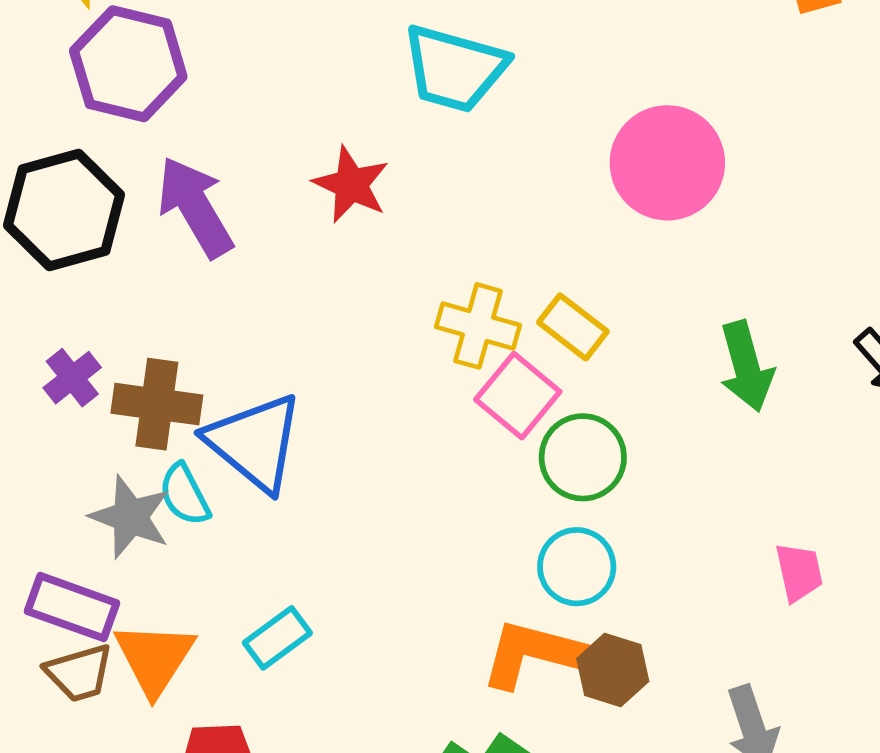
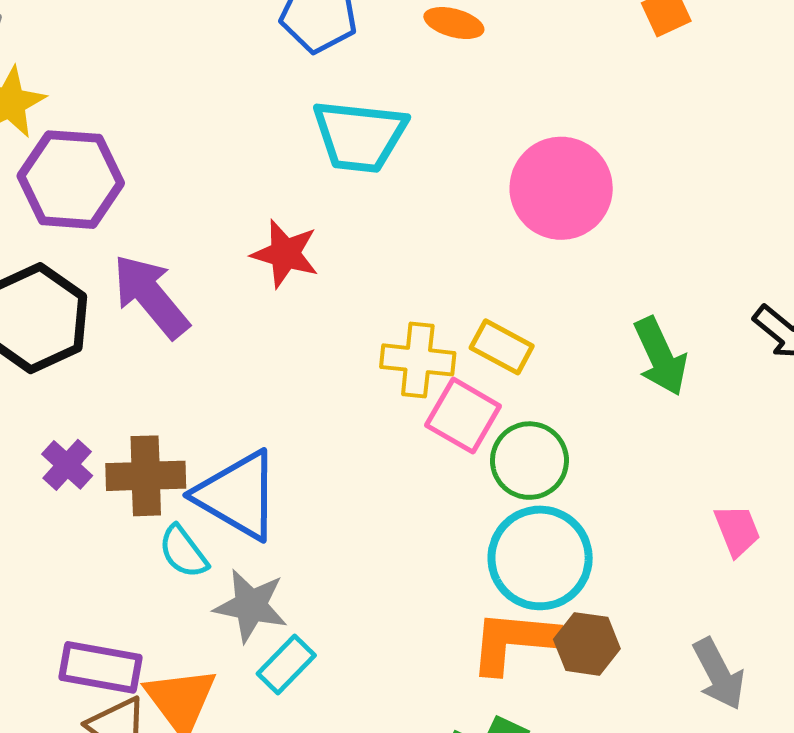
gray star: (130, 517) -> (251, 606), moved
cyan circle: (577, 567) -> (540, 558), size x1.5

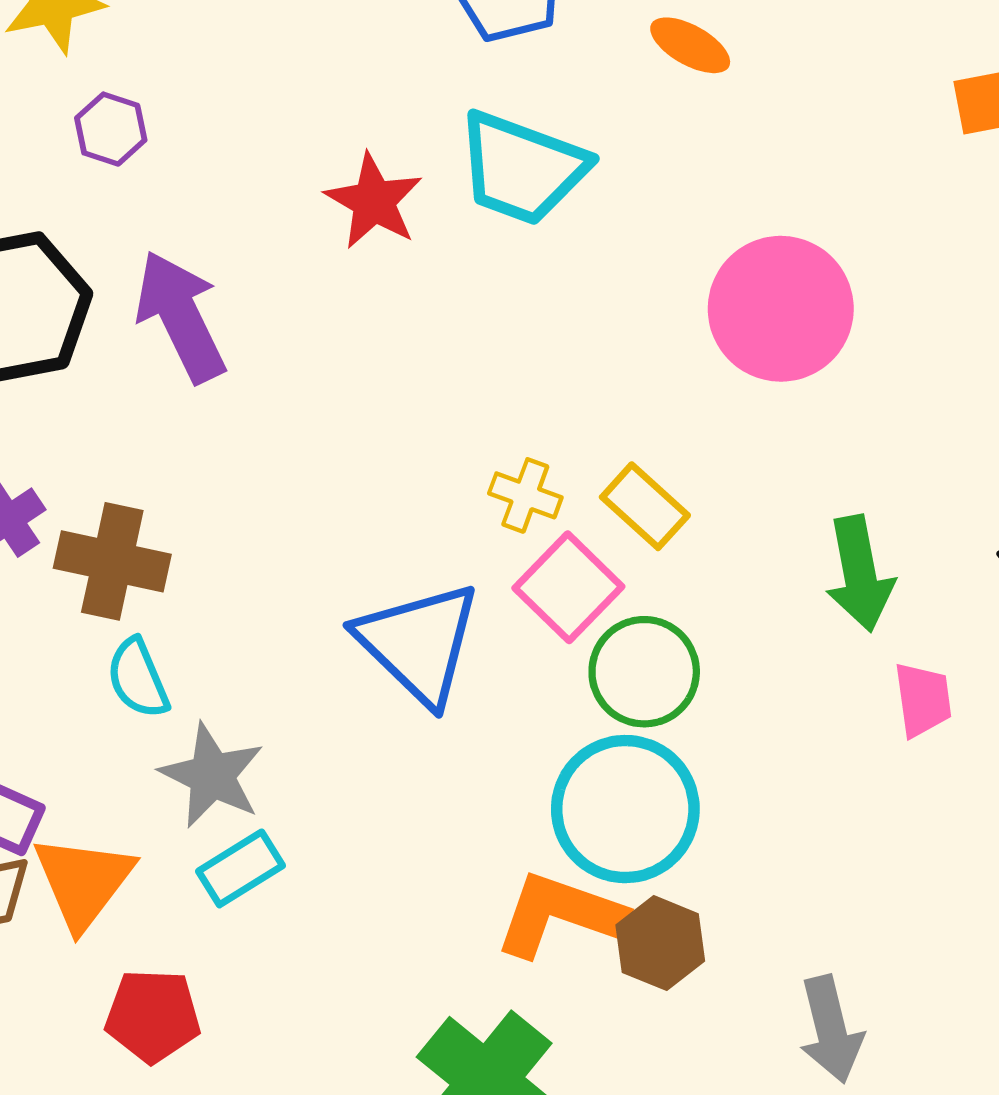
purple hexagon: (71, 180) -> (111, 129), size x0.5
red star: (285, 254) -> (374, 201), moved
yellow cross: (418, 360) -> (525, 495), size x0.7
blue triangle: (238, 495) -> (419, 643), moved
pink trapezoid: (737, 530) -> (923, 700), moved

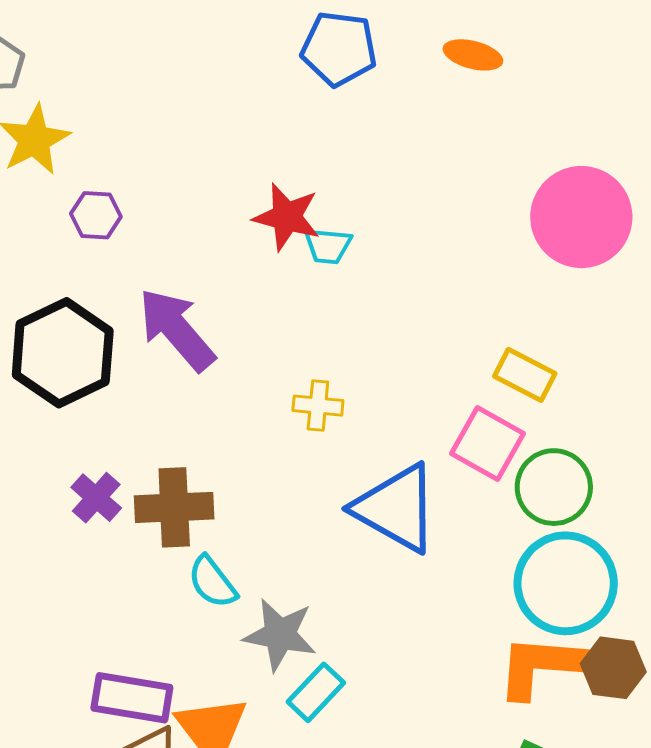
cyan trapezoid: (522, 168) -> (328, 246), moved, size x0.5
yellow cross: (525, 495) -> (318, 406), moved

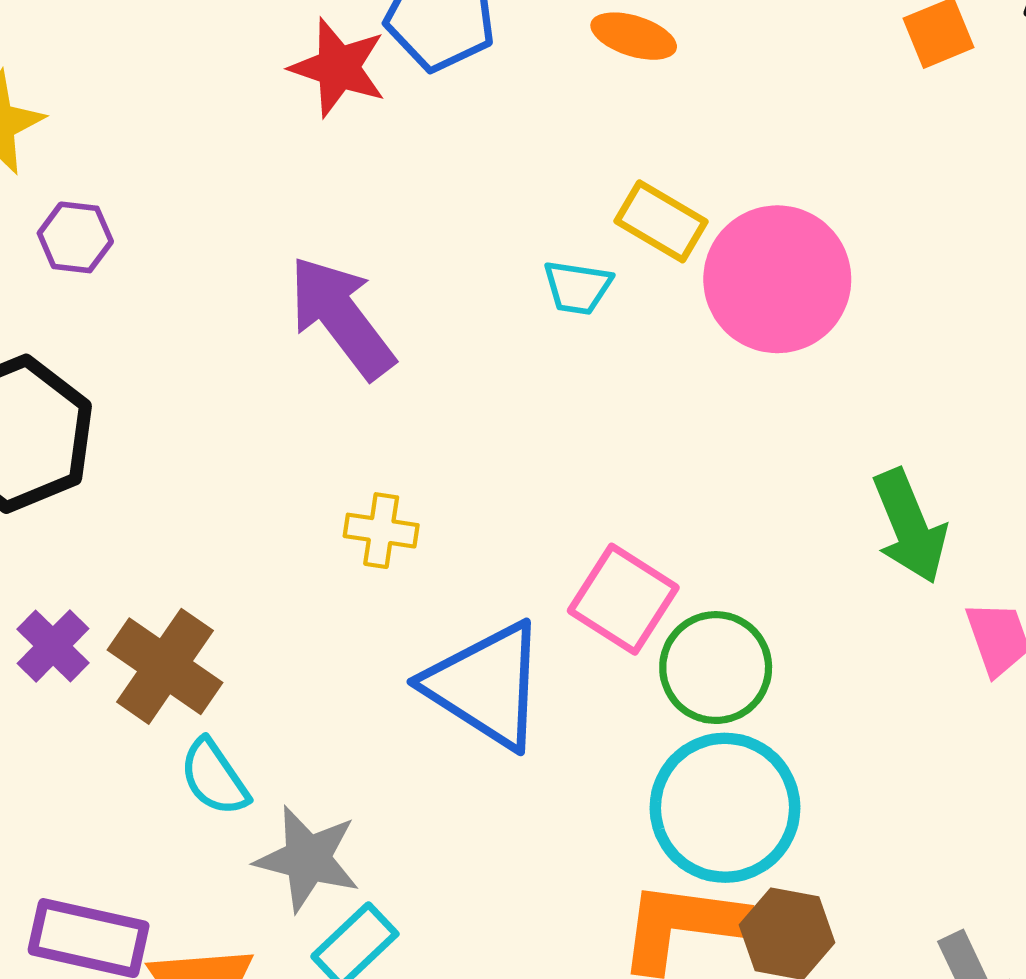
red star: (287, 217) -> (338, 68), moved
cyan trapezoid: (328, 246) -> (577, 287), moved
purple arrow: (177, 330) -> (341, 317), moved
yellow rectangle: (525, 375) -> (661, 221), moved
brown cross: (174, 507) -> (165, 666), turned 34

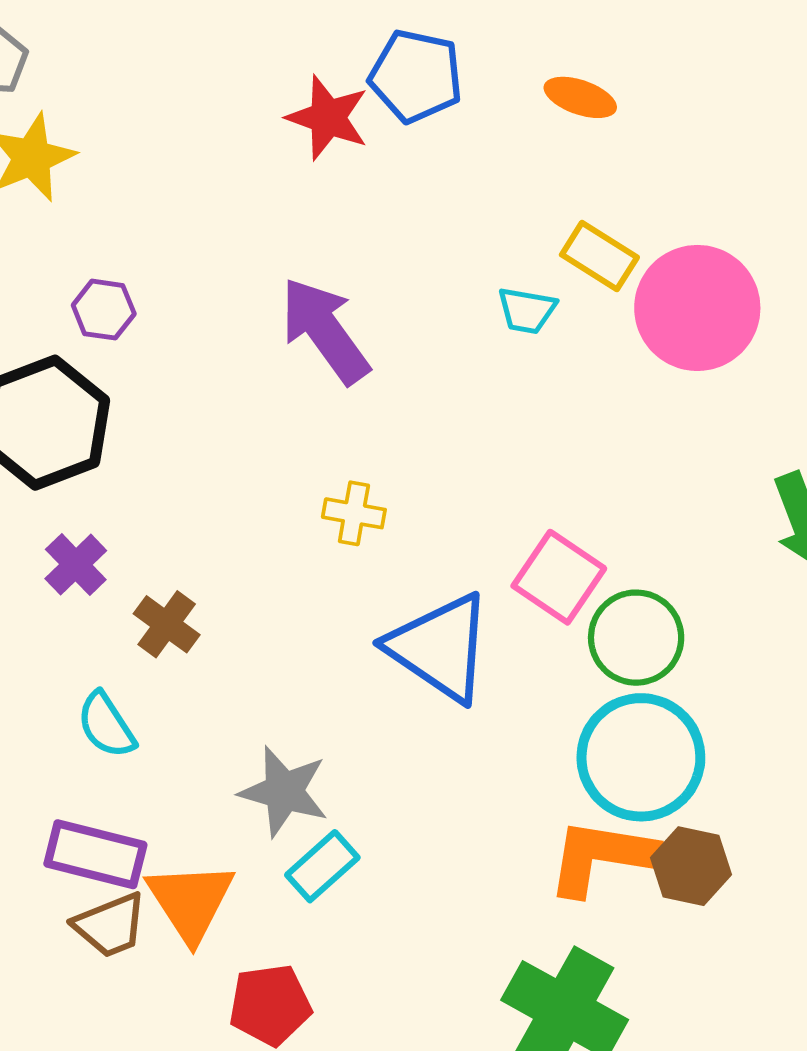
purple hexagon: (75, 237) -> (104, 310), moved
purple cross: (53, 646) -> (76, 565), moved
brown cross: (165, 666) -> (167, 624), size x0.7
cyan semicircle: (214, 777) -> (106, 725), moved

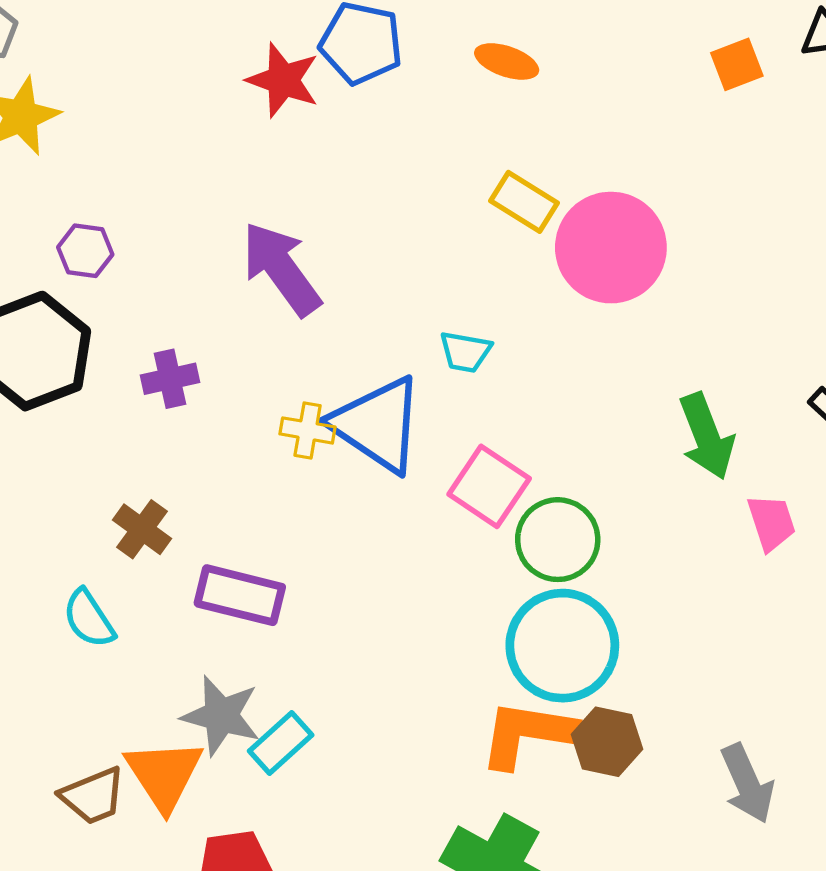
cyan trapezoid: (527, 310) -> (465, 352), moved
purple cross: (76, 565) -> (170, 379), moved, turned 32
blue triangle: (440, 648) -> (377, 424), moved
gray star: (284, 791) -> (221, 716), moved
purple rectangle: (95, 854) -> (240, 595), moved

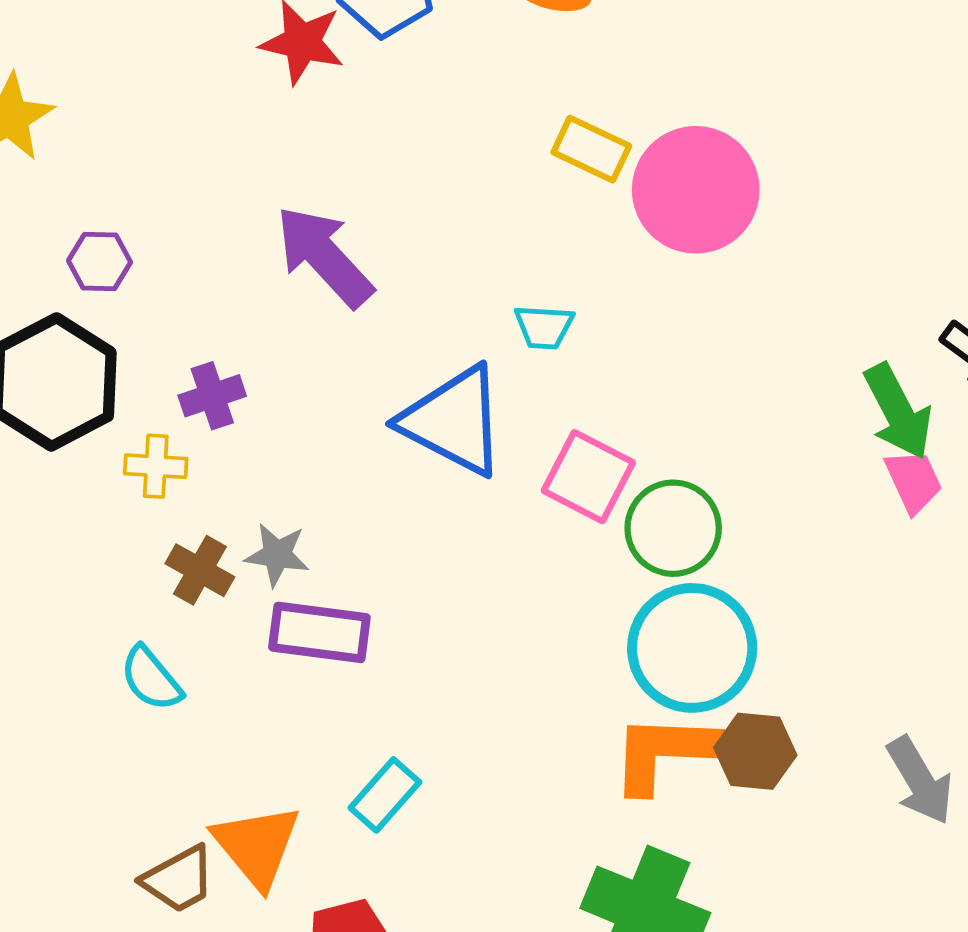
yellow cross: (308, 430) -> (156, 466), moved
green arrow: (707, 436) -> (898, 412), moved
gray star: (221, 716) -> (277, 555), moved, size x0.7

